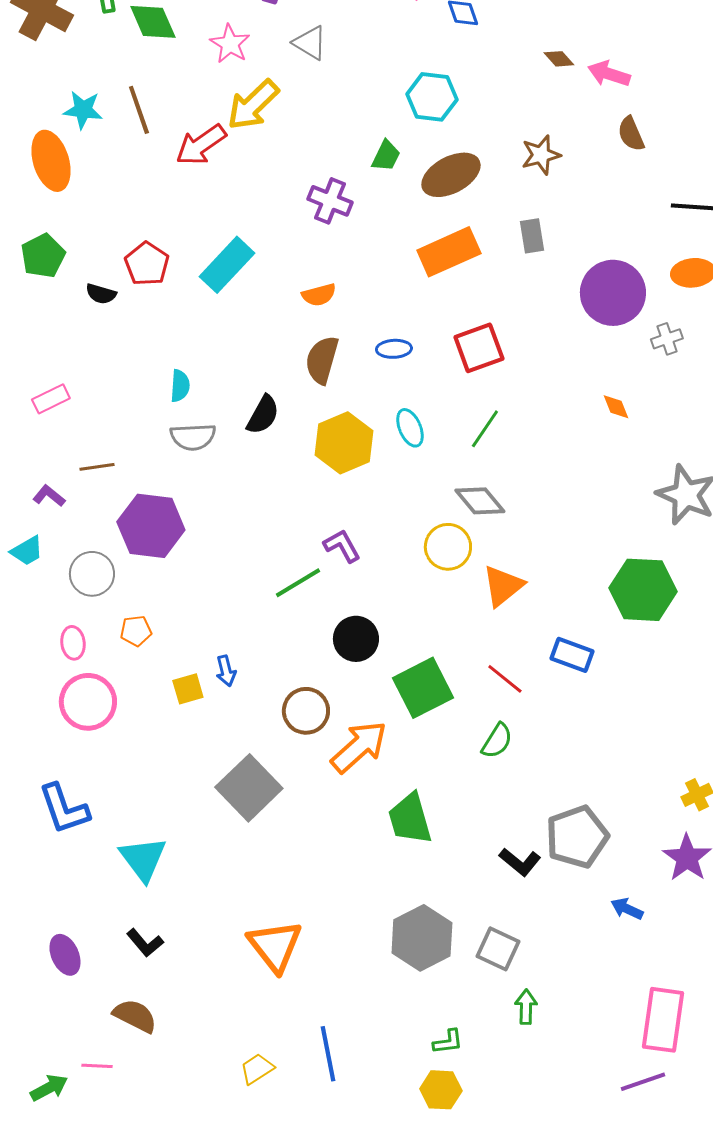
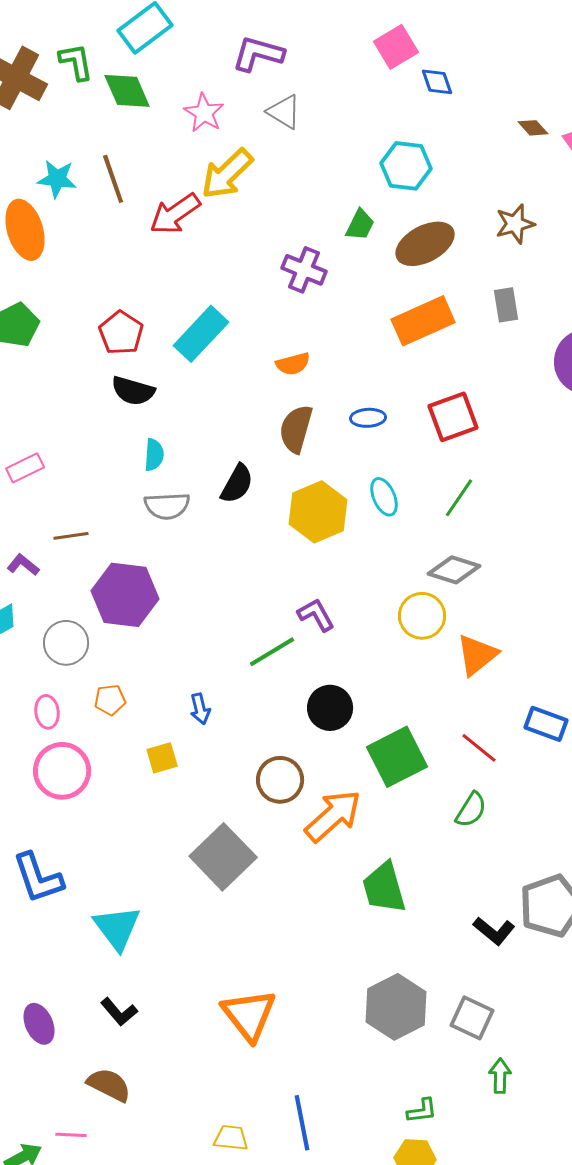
black semicircle: (101, 294) -> (133, 391), moved, size x1.4
gray diamond: (480, 501) -> (454, 570), turned -33
blue arrow: (226, 671) -> (200, 709), moved
yellow trapezoid: (257, 1069) -> (231, 1138), turned 39

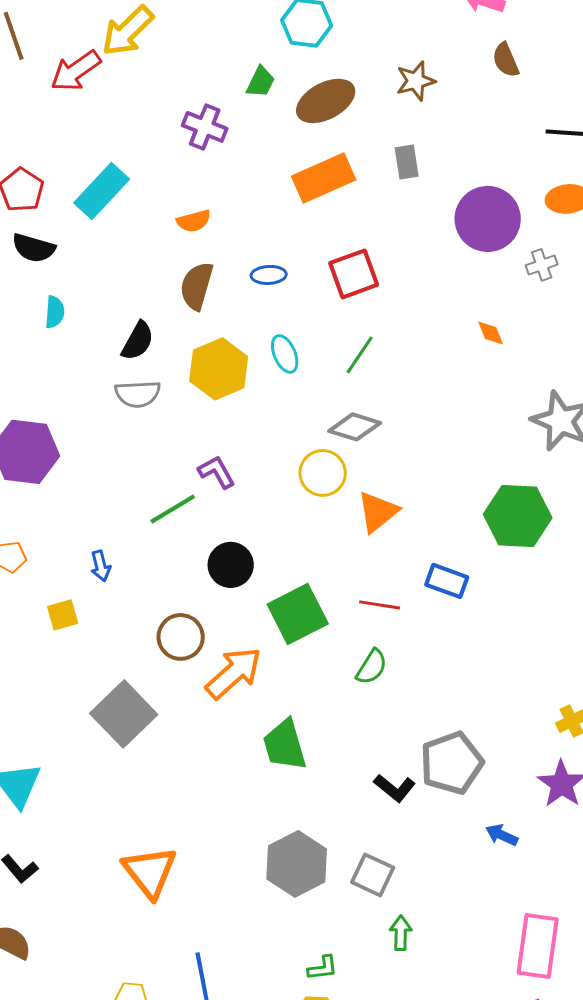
gray semicircle: (167, 506) -> (138, 394), moved
red line: (479, 748) -> (380, 605), turned -30

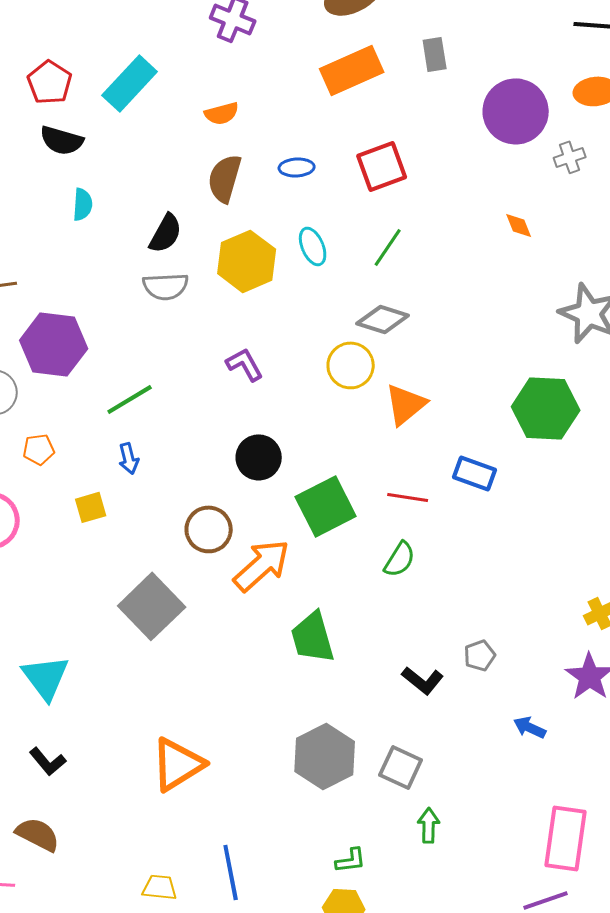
green line: (173, 509) -> (130, 399), moved
gray pentagon: (452, 763) -> (480, 655), size x0.5
orange triangle: (150, 872) -> (178, 764), turned 36

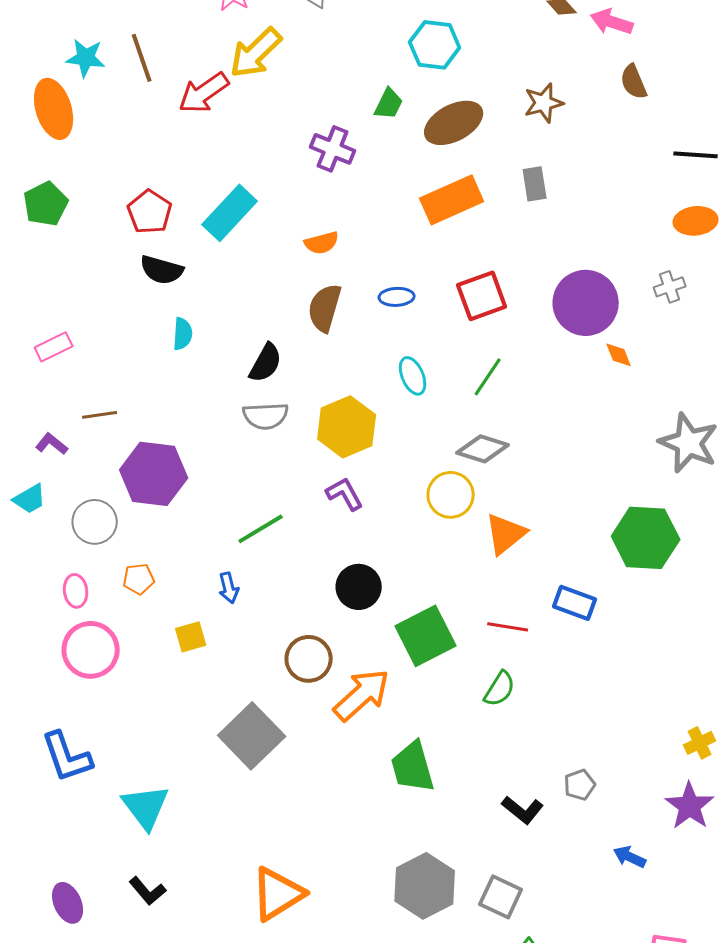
purple circle: (516, 111) -> (586, 303), moved
yellow hexagon: (247, 261) -> (347, 427), moved
green line: (130, 399) -> (261, 529), moved

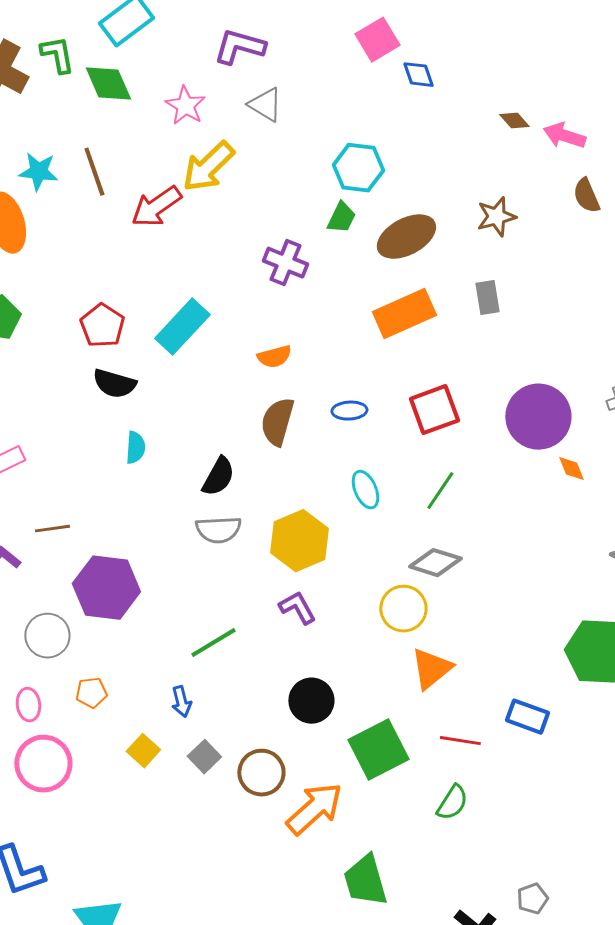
cyan hexagon: (435, 45) -> (358, 168), moved
orange triangle: (506, 534) -> (431, 669), moved
yellow square: (191, 637) -> (143, 751), turned -32
gray square: (252, 736) -> (204, 757), moved, size x0.5

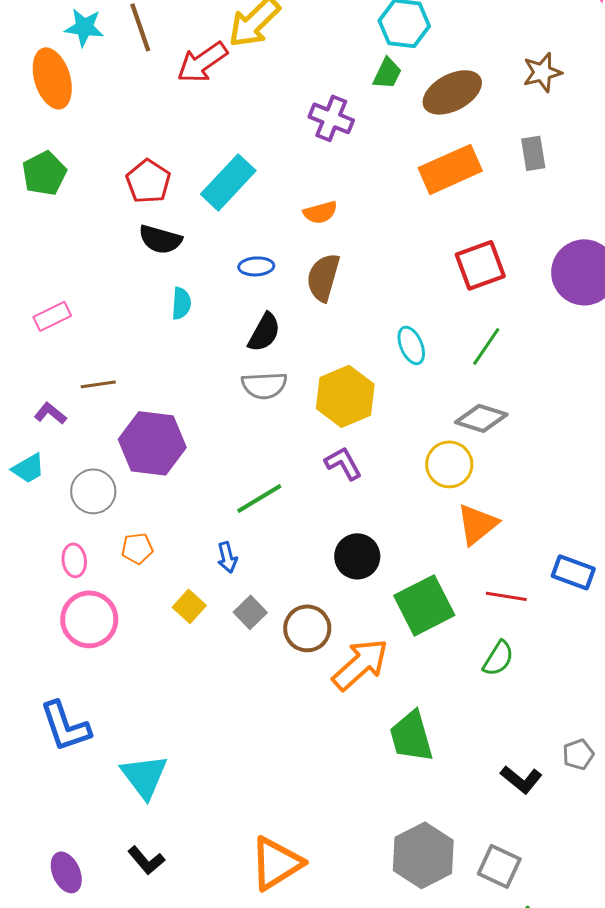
blue ellipse: (349, 411) -> (256, 266), moved

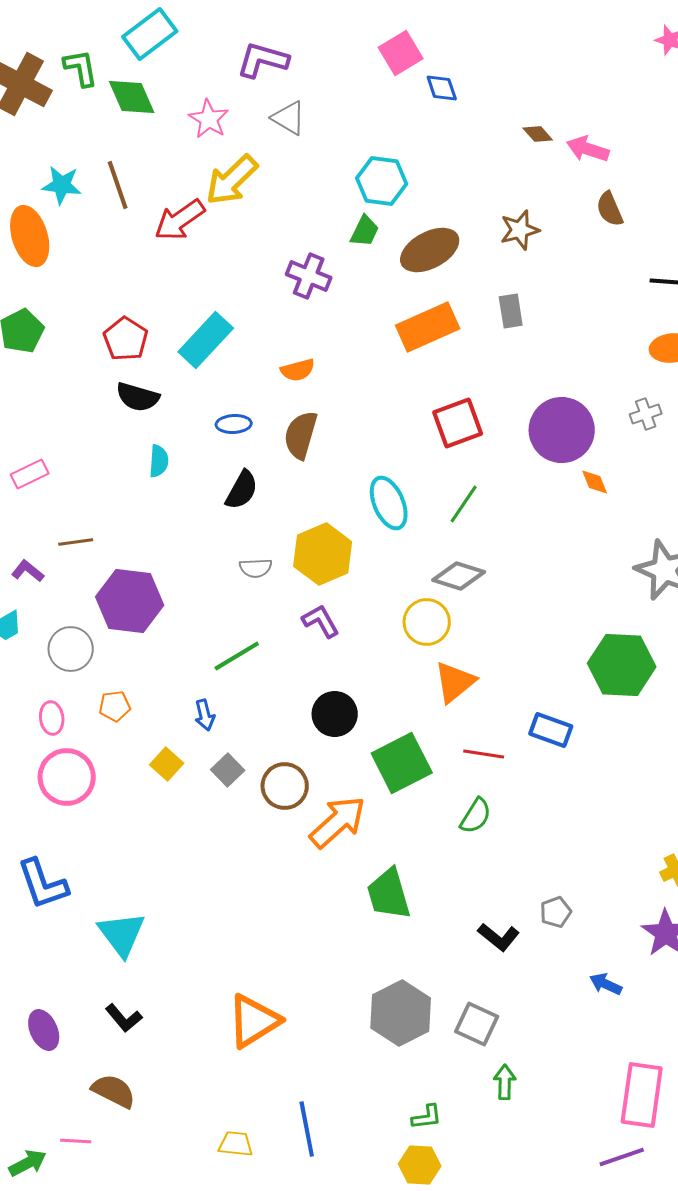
cyan ellipse: (411, 345) -> (389, 503), size x1.4
gray semicircle: (264, 385) -> (256, 568), moved, size x0.7

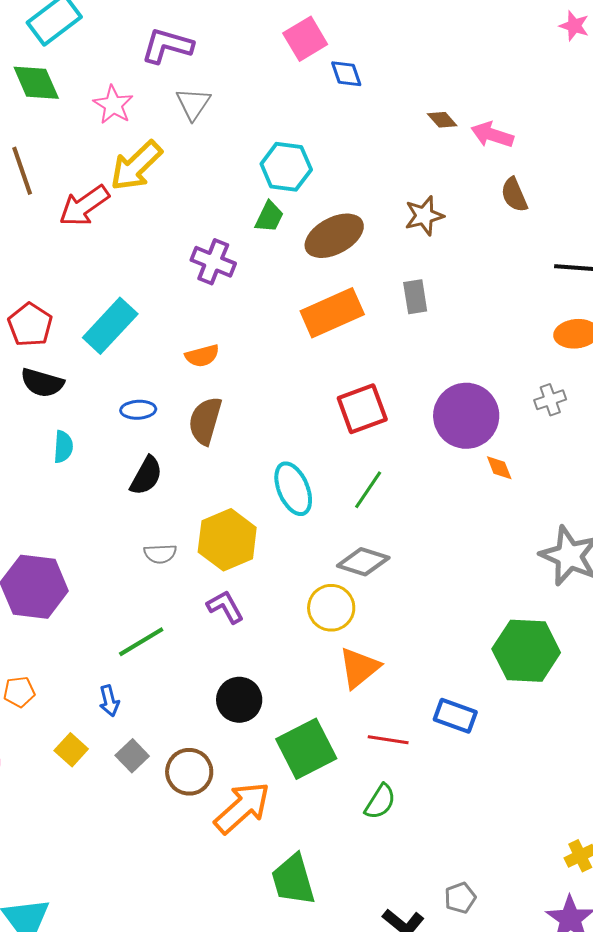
gray triangle: (289, 118) -> (193, 104), turned 33

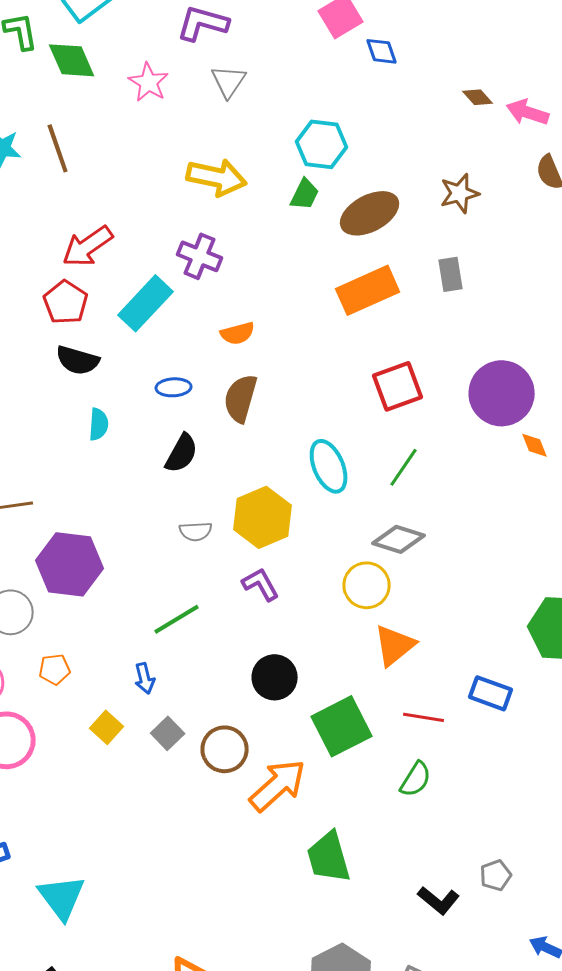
yellow arrow: (136, 166) -> (217, 177), moved, turned -124
red arrow: (84, 206) -> (88, 246), moved
purple cross: (213, 262) -> (200, 256), moved

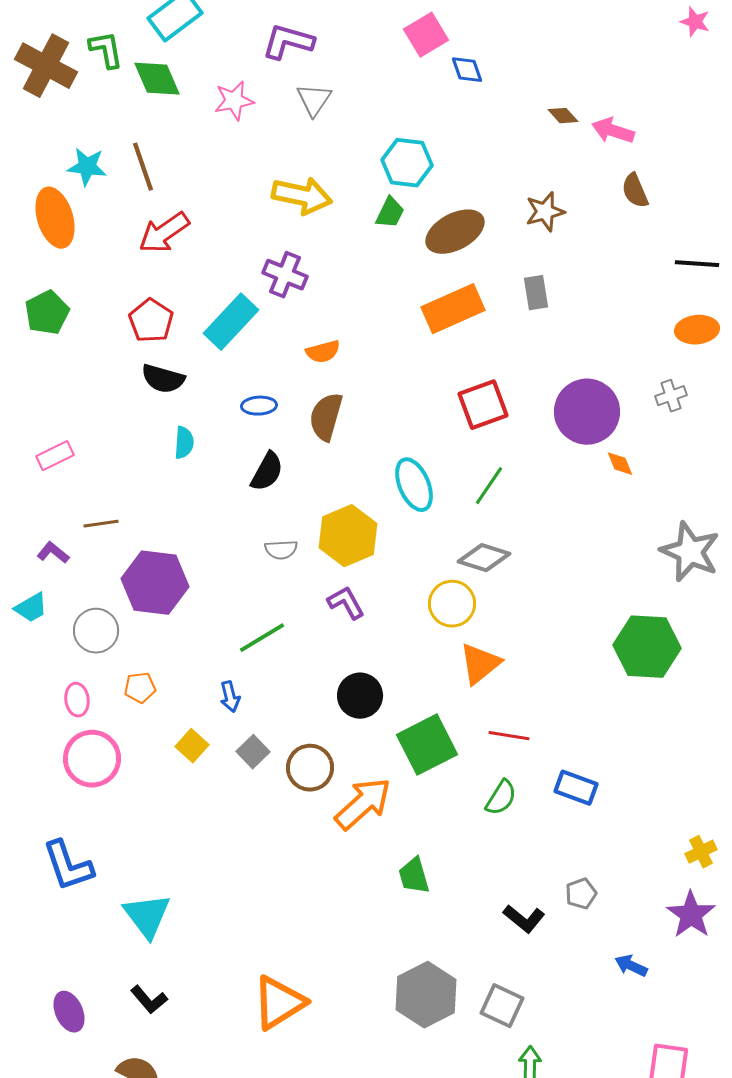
pink star: (149, 82) -> (234, 101), turned 30
red arrow: (88, 246) -> (164, 233), moved
blue rectangle: (491, 693) -> (576, 788), moved
green trapezoid: (329, 857) -> (414, 876), size x0.7

